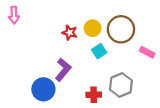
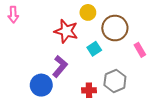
yellow circle: (93, 28) -> (88, 12), moved
red star: (70, 33) -> (66, 31), size x1.6
pink rectangle: (147, 52) -> (140, 50), turned 32

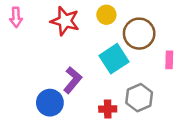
red star: (66, 31) -> (65, 21), moved
cyan square: (94, 49) -> (114, 59), size x1.6
pink rectangle: (140, 50) -> (169, 60), turned 32

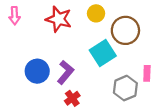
pink rectangle: (169, 60) -> (147, 73), moved
blue circle: (50, 103) -> (37, 71), moved
red cross: (108, 109) -> (72, 98), moved, turned -35

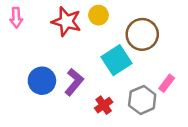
yellow circle: (96, 13) -> (99, 15), moved
pink rectangle: (147, 73) -> (167, 83), turned 35
red cross: (72, 98) -> (104, 105), moved

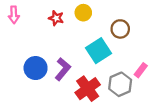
red star: (66, 22) -> (56, 18), size x0.6
brown circle: (142, 34) -> (120, 29), size x0.7
red cross: (104, 105) -> (88, 89), size x1.6

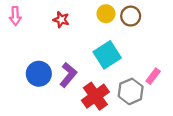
yellow circle: (83, 13) -> (106, 14), moved
brown circle: (120, 29) -> (131, 16), moved

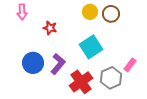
pink arrow: (15, 16) -> (22, 12), moved
red star: (61, 20) -> (50, 28), moved

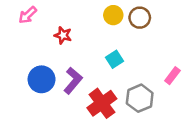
pink arrow: (22, 12) -> (28, 15), turned 49
cyan square: (91, 47) -> (115, 59), size x0.6
pink rectangle: (130, 65) -> (172, 76), moved

